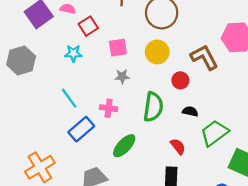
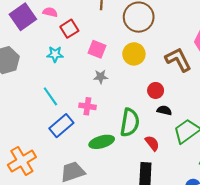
pink square: (118, 48) -> (97, 49), turned 30
red circle: (180, 80) -> (156, 90), moved
green semicircle: (153, 107) -> (130, 122), moved
green ellipse: (124, 146) -> (102, 142), turned 30

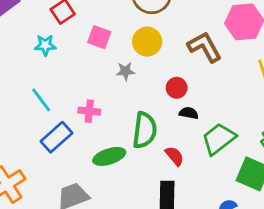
gray star: (101, 77) -> (125, 71), moved

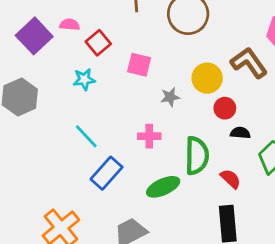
yellow circle: (147, 42) -> (207, 78), moved
pink cross: (89, 111) -> (149, 136), moved

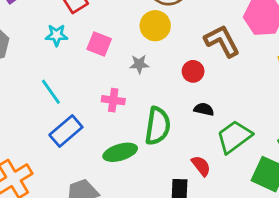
pink square: (139, 65) -> (99, 44), moved
yellow circle: (207, 78) -> (155, 26), moved
red circle: (225, 108) -> (193, 71), moved
red semicircle: (231, 179) -> (201, 166), moved

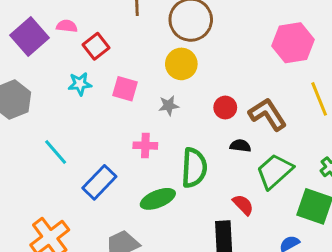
brown L-shape: (222, 41) -> (268, 114), moved
cyan line: (51, 92) -> (56, 152), moved

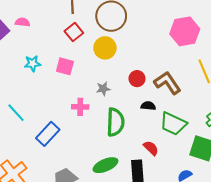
red square: (96, 46) -> (74, 32), moved
gray star: (169, 106) -> (103, 89), moved
green trapezoid: (275, 171) -> (173, 124), turned -112
green ellipse: (158, 199) -> (105, 165), moved

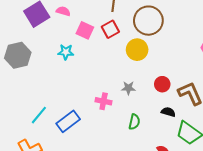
pink square: (65, 66) -> (85, 30), moved
cyan line: (16, 113) -> (39, 115), moved, turned 72
green semicircle: (115, 122) -> (134, 122), size x0.6

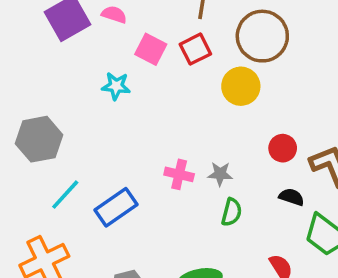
gray hexagon: (18, 55) -> (39, 139), moved
gray star: (128, 88) -> (220, 174), moved

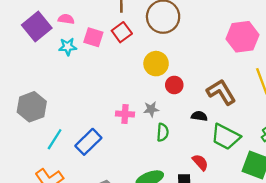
cyan star: (116, 86) -> (68, 47), moved
yellow circle: (241, 86) -> (156, 64), moved
red circle: (283, 148) -> (174, 85), moved

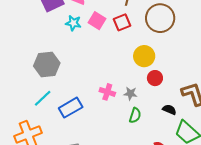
gray hexagon: (32, 107) -> (47, 65), moved

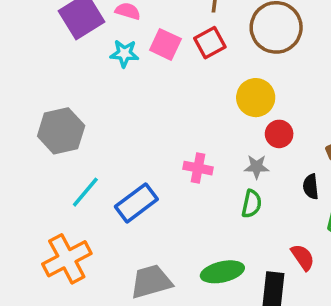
gray hexagon: (47, 65) -> (61, 131), moved
gray star: (130, 93) -> (257, 167), moved
black semicircle: (169, 110) -> (311, 187), turned -112

